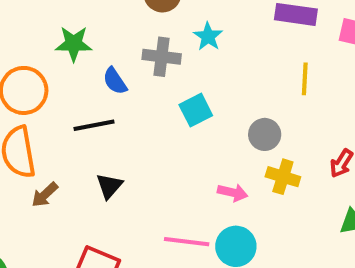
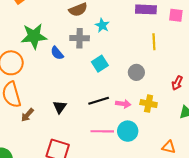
green star: (74, 44) -> (34, 36), size x1.4
black line: (94, 125) -> (99, 101), moved
yellow cross: (283, 177) -> (149, 104), moved

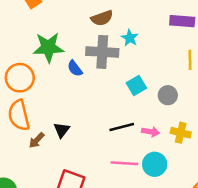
gray cross: (80, 38) -> (102, 52), size x1.4
cyan square: (100, 64) -> (136, 85), moved
black triangle: (60, 107) -> (62, 130), moved

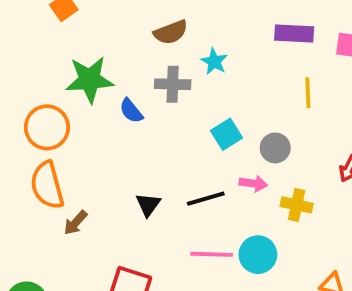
gray cross: (102, 52) -> (173, 84), size x0.7
black triangle: (62, 130) -> (148, 205), moved
pink arrow: (151, 132) -> (253, 183), moved

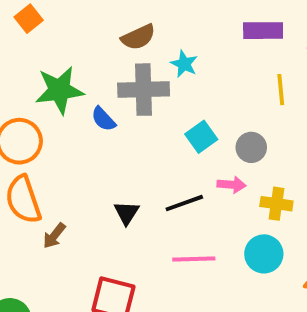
gray cross: (173, 84) -> (144, 90), size x1.4
cyan circle: (258, 255) -> (264, 254), moved

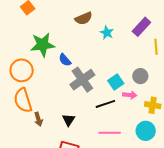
purple rectangle: (263, 31) -> (141, 27), moved, turned -48
gray cross: (144, 90) -> (82, 80), moved, turned -35
cyan square: (201, 137) -> (116, 82), moved
black triangle: (126, 213) -> (69, 120), moved
brown arrow: (54, 236) -> (38, 119), turned -56

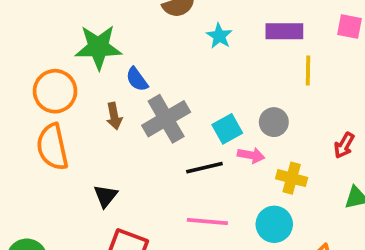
purple rectangle: (141, 27) -> (284, 31), turned 42
brown arrow: (38, 119) -> (114, 116), moved
black triangle: (69, 120) -> (106, 196), moved

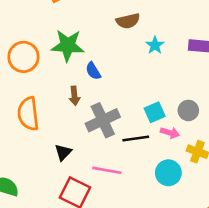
orange circle: (55, 91) -> (23, 57), moved
gray cross: (166, 119) -> (103, 120), moved
pink line: (207, 221) -> (107, 170), moved
cyan circle: (274, 224) -> (168, 173), moved

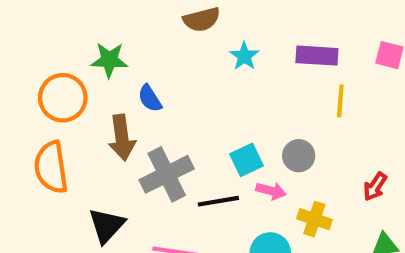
green star: (68, 45) -> (109, 60), size x0.7
orange circle: (23, 57) -> (63, 98), moved
brown arrow: (74, 96) -> (122, 138), size x1.5
black triangle: (63, 152) -> (107, 226), size x1.4

